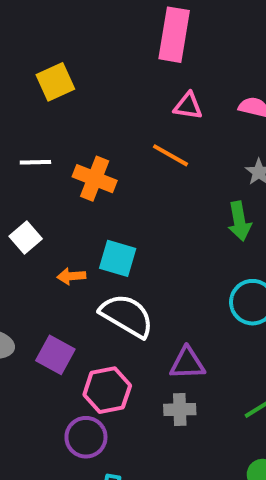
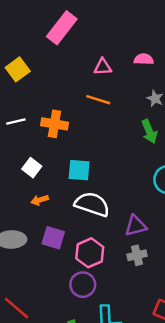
pink rectangle: (174, 35) -> (62, 28), moved, turned 40
white square: (26, 237) -> (32, 168), moved
orange arrow: (71, 276) -> (40, 200), moved

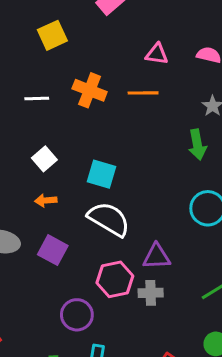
orange line: (98, 100) -> (143, 93), turned -30
orange cross: (54, 124) -> (90, 90), moved
pink hexagon: (90, 253) -> (115, 279), moved

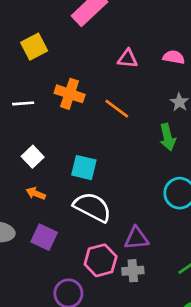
orange line: (143, 93) -> (117, 109), moved, turned 40
orange arrow: (46, 200) -> (36, 193), turned 30

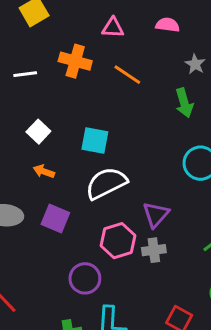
pink semicircle: (174, 57) -> (168, 25), moved
pink triangle: (128, 59) -> (113, 28), moved
white semicircle: (92, 207) -> (106, 183), turned -51
purple triangle: (136, 238) -> (156, 215), turned -40

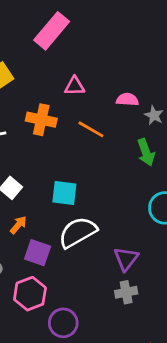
pink semicircle: (168, 25) -> (127, 100), moved
orange arrow: (44, 171) -> (18, 225), turned 114
purple square: (55, 218) -> (38, 253), moved
pink hexagon: (118, 241) -> (30, 294), moved

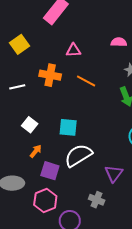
pink semicircle: (127, 100) -> (119, 42), moved
gray cross: (126, 292) -> (97, 200), moved, turned 35

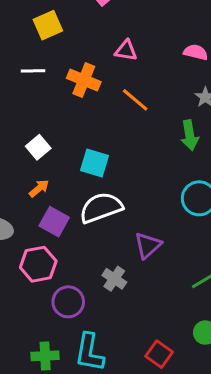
white line: (17, 87) -> (33, 71), moved

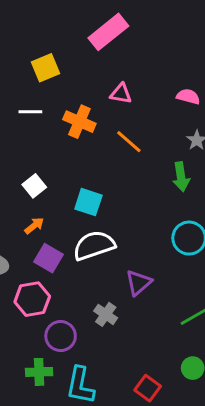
green cross: (45, 356) -> (39, 372), moved

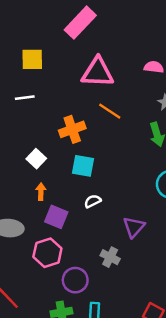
yellow square: (46, 68) -> (32, 59), turned 30
pink triangle: (121, 94) -> (98, 72), size x1.8
orange cross: (79, 122) -> (72, 129), moved, turned -35
orange arrow: (34, 226) -> (41, 192), turned -42
white semicircle: (94, 245) -> (93, 201), size x0.5

